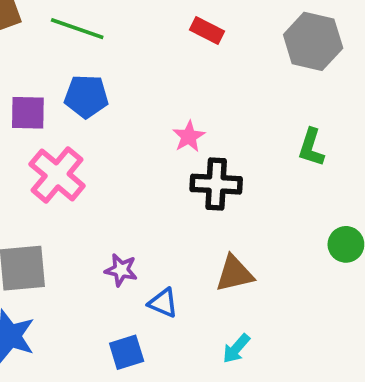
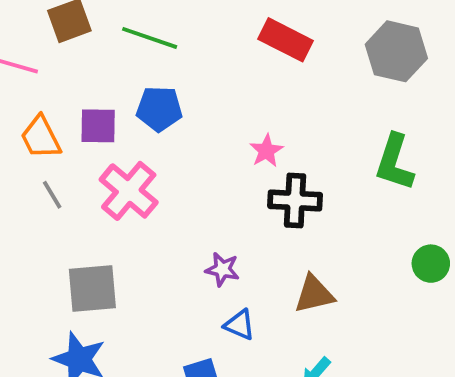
red rectangle: (207, 30) -> (285, 40), size x1.5
green L-shape: (311, 147) -> (394, 162), size x1.4
purple star: (121, 270) -> (222, 269), moved

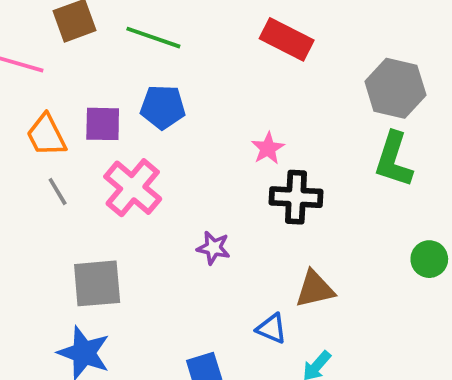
gray hexagon: (396, 51) -> (395, 88), moved
purple star: (222, 269) -> (213, 248), moved
blue triangle: (240, 325) -> (272, 329), moved

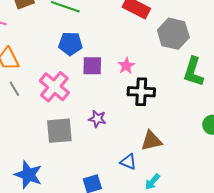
gray hexagon: (395, 88) -> (173, 34), moved
purple square: (103, 124) -> (92, 66), moved
gray square: (97, 283) -> (59, 131), moved

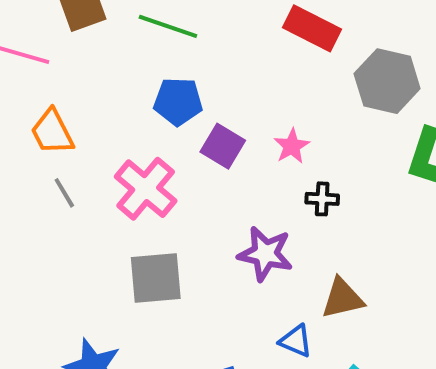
purple square: (92, 66) -> (223, 146), turned 30
black cross: (141, 92) -> (322, 199), size x0.6
purple star: (97, 119) -> (265, 254), moved, size x1.5

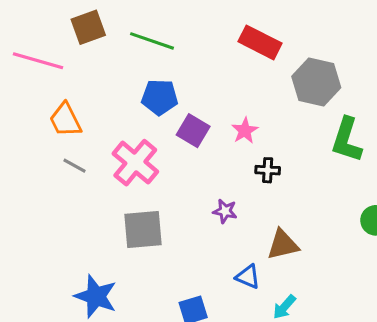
gray line: (64, 193) -> (75, 166), turned -30
purple star: (265, 254) -> (225, 211), size x0.6

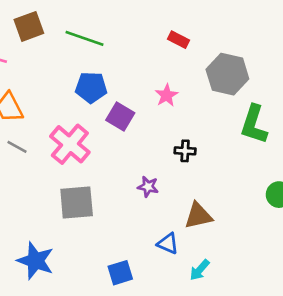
red rectangle: (260, 42) -> (178, 40), size x0.6
pink star: (245, 131) -> (167, 95), moved

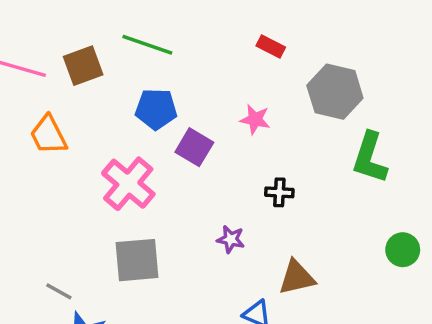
brown square: (29, 26) -> (83, 66), moved
pink star: (167, 95) -> (255, 119), turned -30
gray line: (17, 147) -> (59, 291), moved

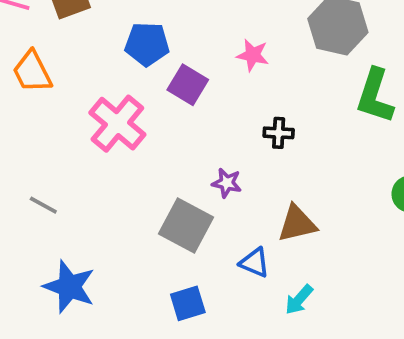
gray square: (137, 260) -> (186, 226), moved, turned 33
gray line: (59, 291) -> (43, 205), moved

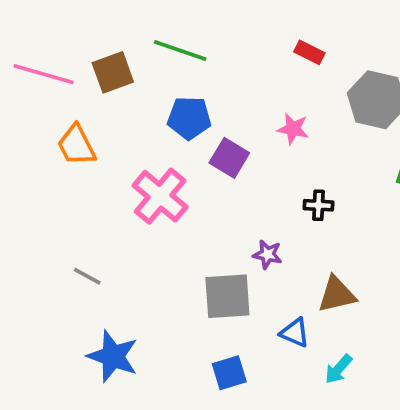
gray square: (186, 226) -> (227, 296), turned -32

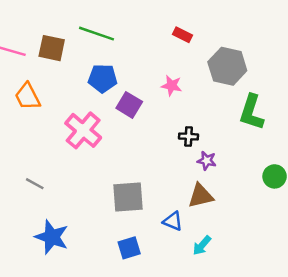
brown square: (113, 72) -> (52, 48), turned 32
purple star: (268, 254) -> (207, 161), moved

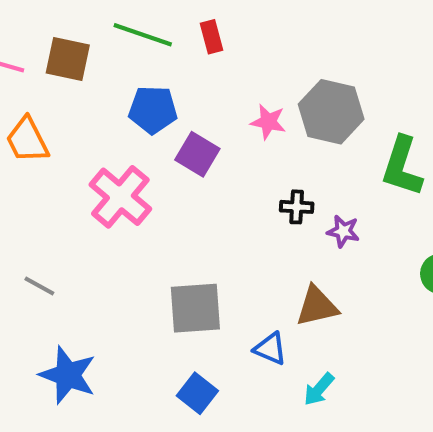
red rectangle: (182, 35) -> (212, 37), moved, turned 48
gray hexagon: (227, 66) -> (331, 112), moved
purple star: (207, 161) -> (343, 231), moved
blue square: (129, 248) -> (197, 393), turned -35

